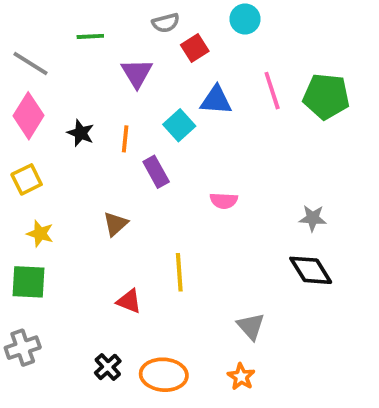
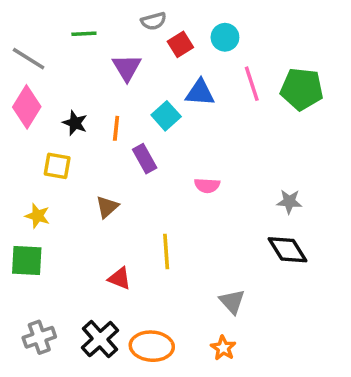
cyan circle: (245, 19) -> (225, 37), moved
yellow square: (27, 179) -> (57, 166), moved, turned 36
gray cross: (23, 348) -> (39, 337), moved
black cross: (108, 367) -> (100, 339), size x1.5

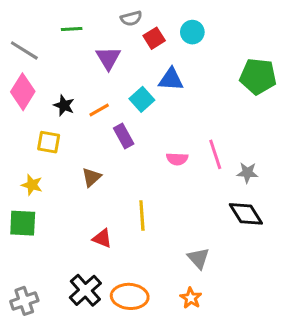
pink line: (252, 84) -> (215, 154), moved
orange line: (116, 128) -> (99, 110), turned 55
gray cross: (39, 337) -> (24, 301), moved

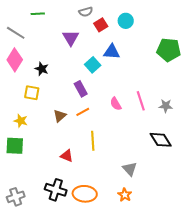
green line: (72, 29) -> (38, 14), moved
orange line: (99, 110) -> (83, 112), moved
pink semicircle: (177, 159) -> (116, 104), turned 56
gray star: (247, 173) -> (166, 106), moved
black cross: (85, 290) -> (56, 190), turned -30

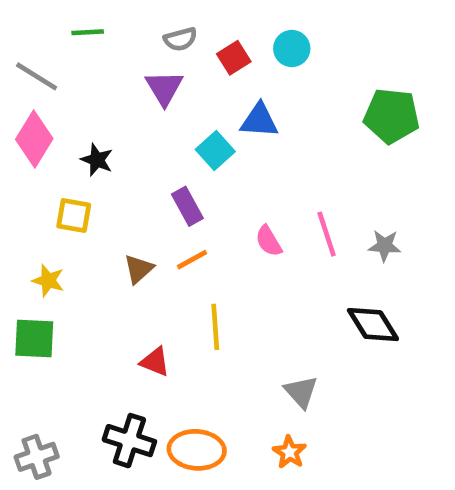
gray semicircle: (86, 12) -> (180, 39), moved

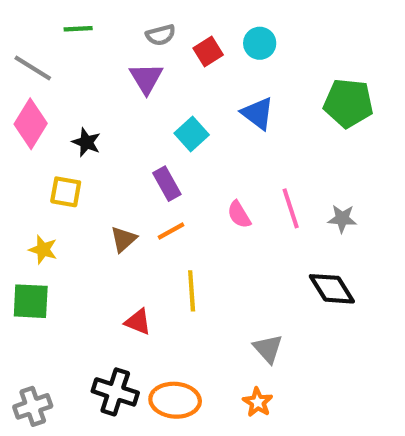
blue triangle: (259, 120) -> (258, 113), moved, turned 33

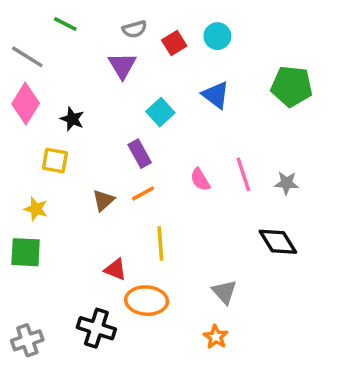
green line: (78, 29) -> (65, 24), turned 30
orange ellipse: (175, 400) -> (147, 301), moved

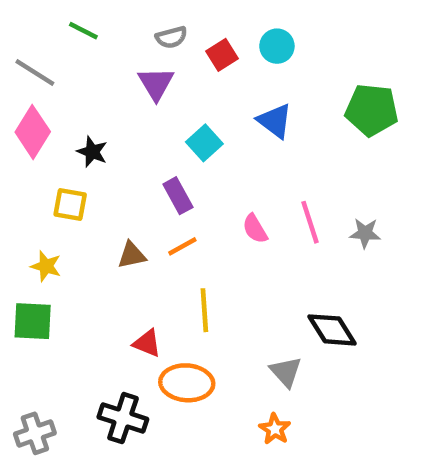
brown triangle: (103, 200) -> (132, 255), turned 30
black diamond: (278, 242) -> (332, 330), moved

